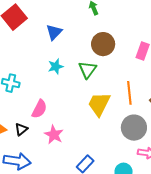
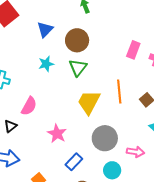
brown circle: (103, 44) -> (77, 40), moved
gray circle: (134, 128) -> (105, 138), moved
pink star: (54, 135) -> (57, 134), moved

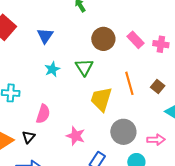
brown circle: (77, 40) -> (103, 39), moved
pink rectangle: (133, 50) -> (136, 40), turned -54

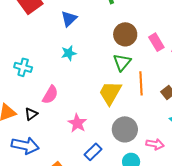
green triangle: (84, 67) -> (122, 62), moved

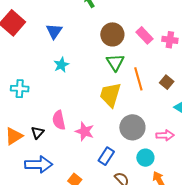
pink semicircle: (50, 95) -> (59, 120), moved, turned 150

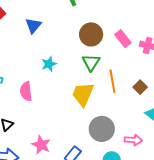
cyan star: (61, 65) -> (49, 64), moved
pink semicircle: (59, 120) -> (26, 91), moved
pink star: (85, 131) -> (41, 145), moved

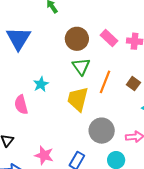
blue triangle: (33, 25) -> (18, 38), size x1.5
cyan star: (49, 64) -> (41, 84), moved
orange line: (112, 81) -> (105, 82), turned 40

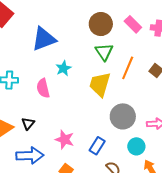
blue triangle: (18, 38) -> (44, 39), moved, turned 36

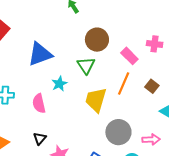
pink rectangle: (133, 24) -> (129, 56), moved
green triangle: (104, 52) -> (86, 65), moved
black triangle: (28, 124) -> (40, 138), moved

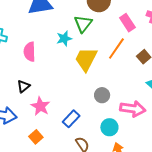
cyan star: (59, 84) -> (64, 39), moved
gray circle: (118, 132) -> (102, 95), size x0.6
pink arrow: (151, 140) -> (133, 109), size x1.4

